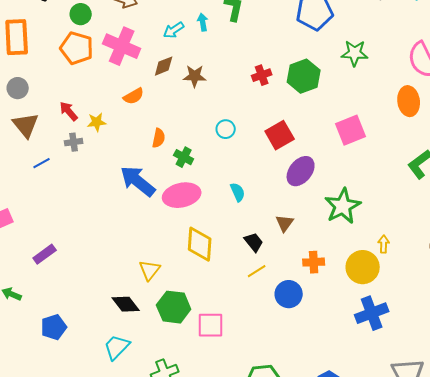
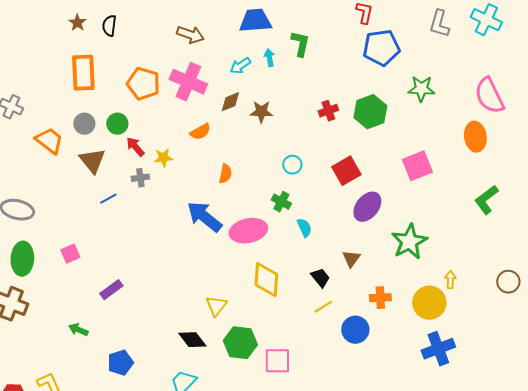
green circle: (81, 14) -> (117, 124), moved
green cross: (184, 157) -> (281, 202), moved

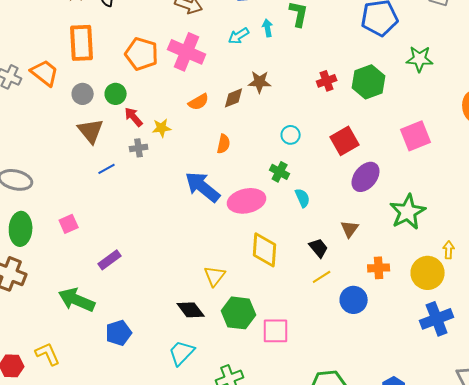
brown diamond: (230, 102) -> (234, 98), moved
orange trapezoid: (49, 141) -> (45, 73), moved
green arrow: (78, 330) -> (77, 300), size x1.8

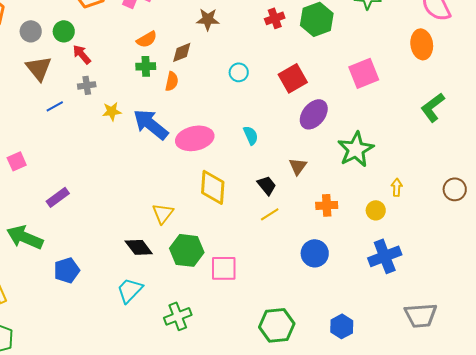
brown diamond: (234, 98) -> (182, 52), moved
yellow star: (162, 128) -> (112, 111), moved
green cross: (280, 172) -> (146, 66), moved, turned -30
yellow circle: (428, 273) -> (376, 210), size x0.6
blue circle: (354, 300) -> (315, 253), moved

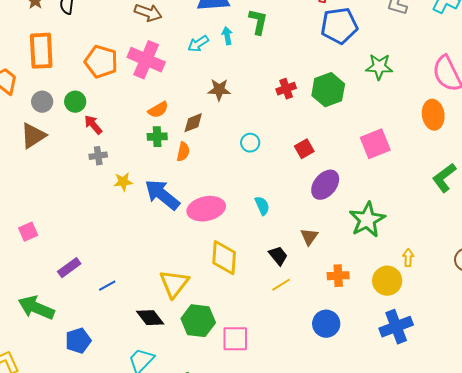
brown triangle: (39, 68) -> (33, 136), moved, turned 36
red square: (293, 78) -> (304, 149), size x0.7
blue line: (55, 106) -> (107, 286), moved
yellow circle: (376, 210) -> (387, 281), size x1.5
yellow triangle: (163, 213) -> (174, 284), size x1.4

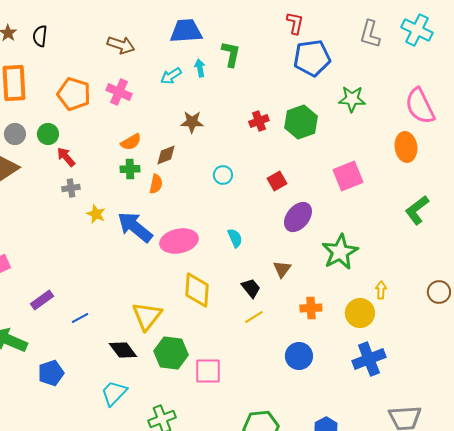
pink cross: (146, 60) -> (119, 92), size x0.7
yellow star: (123, 182) -> (96, 214), turned 30

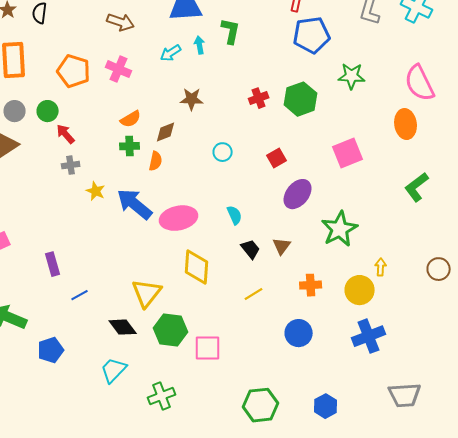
black trapezoid: (251, 288) -> (251, 249), moved
purple rectangle: (42, 300) -> (53, 264), moved, turned -70

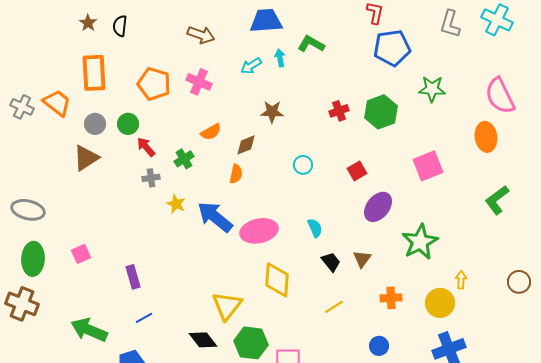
green L-shape: (231, 31) -> (311, 44), turned -72
green cross: (130, 146) -> (184, 159), moved, turned -30
blue line: (80, 295) -> (144, 318), moved
blue circle: (299, 333) -> (379, 346), size x0.7

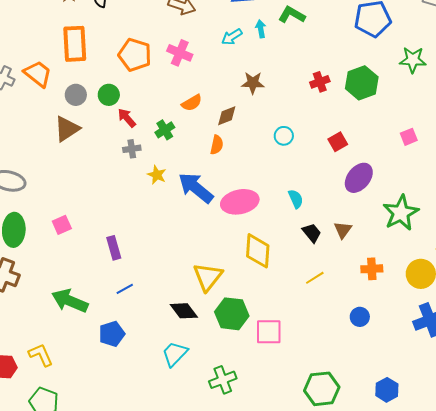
pink square: (428, 166) -> (409, 137), size x0.6

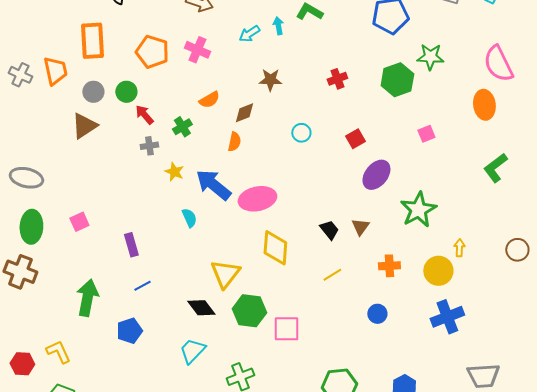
orange trapezoid: (38, 74) -> (55, 71), turned 40
green hexagon: (362, 83) -> (397, 80), moved
cyan semicircle: (296, 199) -> (189, 218), moved
green arrow: (70, 301) -> (87, 298), turned 78

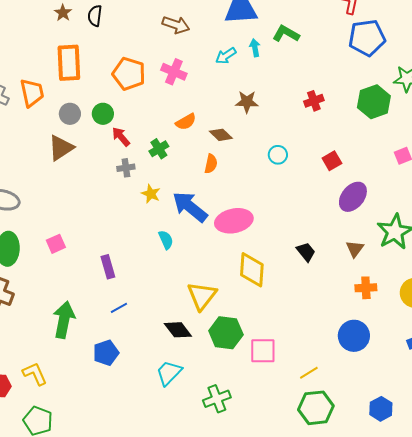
brown diamond: (244, 113) -> (221, 135), turned 65
brown triangle: (360, 227) -> (355, 249), moved
yellow line: (332, 275) -> (309, 373), moved
blue circle: (377, 314) -> (354, 336), size x1.6

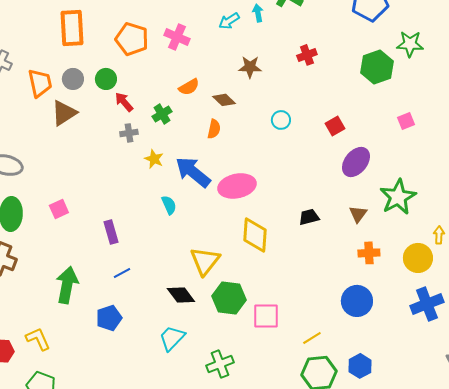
orange trapezoid: (32, 93) -> (40, 83), moved
red cross: (314, 101) -> (307, 55), moved
black trapezoid: (306, 252) -> (309, 217), turned -65
blue hexagon: (381, 409) -> (360, 366), moved

